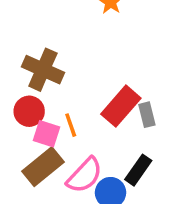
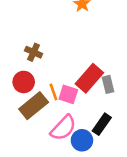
brown cross: (43, 70) -> (34, 52), size x0.6
pink square: (46, 134) -> (68, 94), moved
brown rectangle: (43, 167) -> (34, 106), moved

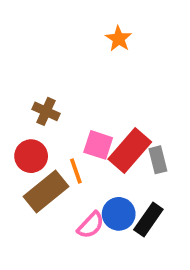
pink square: (68, 94) -> (98, 145), moved
pink semicircle: (63, 128) -> (91, 225), size x0.7
blue circle: (82, 140) -> (119, 214), moved

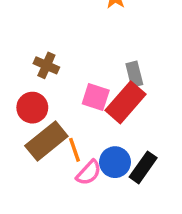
gray rectangle: (158, 160) -> (134, 74), moved
orange line: (76, 171) -> (75, 150), moved

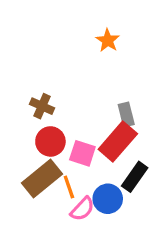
pink square: (96, 97) -> (82, 153), moved
red circle: (32, 108) -> (50, 141), moved
black rectangle: (143, 167) -> (135, 177), moved

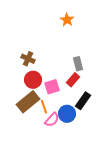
red rectangle: (118, 141) -> (73, 80), size x0.6
pink square: (82, 153) -> (52, 87), turned -35

